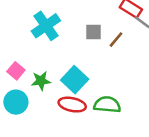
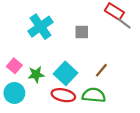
brown line: (116, 40) -> (101, 70), moved

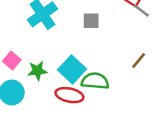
brown line: (101, 70) -> (139, 60), moved
green semicircle: (94, 95) -> (95, 81), moved

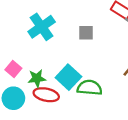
red ellipse: (69, 95) -> (46, 95), moved

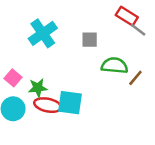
cyan square: (68, 77) -> (70, 103), moved, turned -35
green semicircle: (90, 88) -> (114, 66), moved

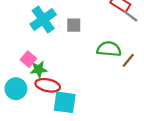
gray square: (90, 40) -> (74, 25), moved
pink square: (13, 78) -> (28, 59), moved
cyan square: (70, 103) -> (65, 102), moved

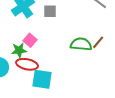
green semicircle: (109, 49) -> (81, 44), moved
pink square: (28, 59) -> (30, 40), moved

